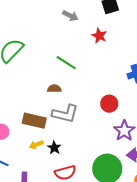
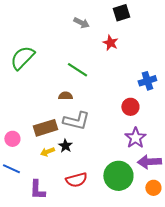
red circle: (109, 104) -> (130, 107), moved
brown rectangle: (34, 121) -> (45, 128), turned -30
black star: (54, 148) -> (65, 146), moved

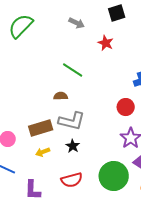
green semicircle: (22, 58) -> (21, 26), moved
black star: (65, 146) -> (73, 146), moved

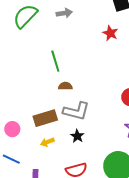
gray arrow: (77, 23) -> (64, 13), moved, turned -35
green line: (73, 70) -> (55, 61), moved, turned 40

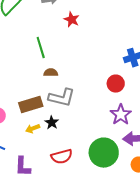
red star: (110, 33) -> (72, 20), moved
black star: (77, 136) -> (52, 123), moved

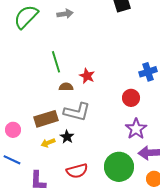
red star: (72, 20) -> (87, 76), moved

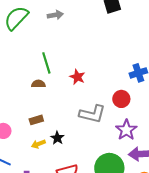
brown semicircle: (66, 87) -> (38, 84), moved
gray L-shape: (77, 112) -> (92, 114), moved
brown rectangle: (46, 119) -> (36, 120), size x0.6

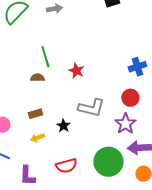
red circle: (121, 99) -> (130, 98), moved
black star: (57, 138) -> (63, 126), moved

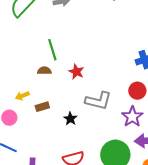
red star: (76, 71) -> (76, 72), moved
yellow arrow: (37, 138) -> (22, 96), moved

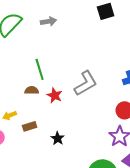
red star: (76, 72) -> (55, 95), moved
gray L-shape: (98, 101) -> (86, 83), moved, turned -44

